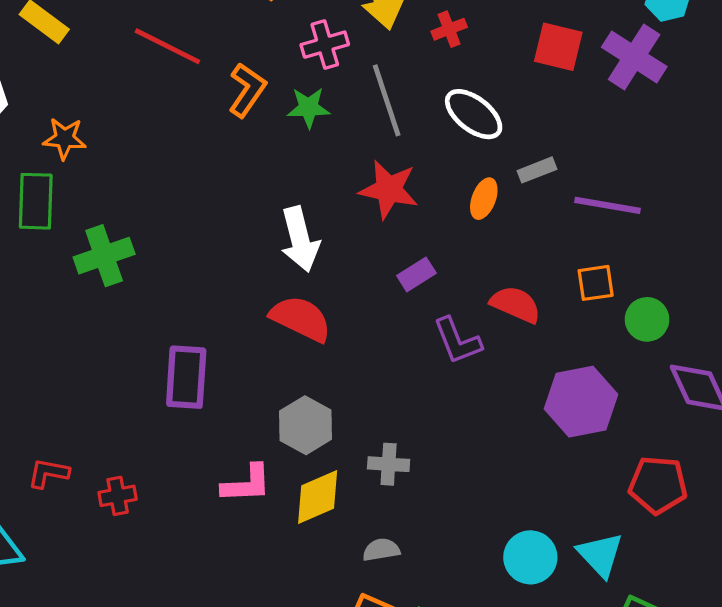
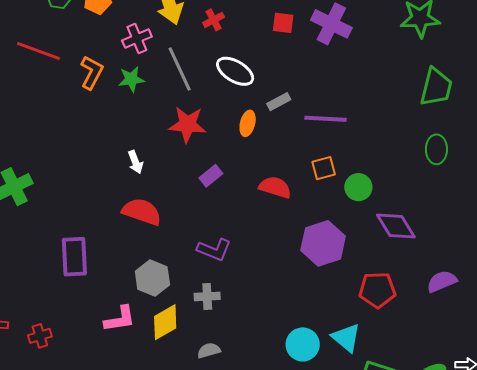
red square: (558, 47) -> (283, 23), size x0.7
white arrow: (300, 239) -> (135, 162), size x0.6
purple L-shape: (457, 341) -> (214, 250), moved, turned -40

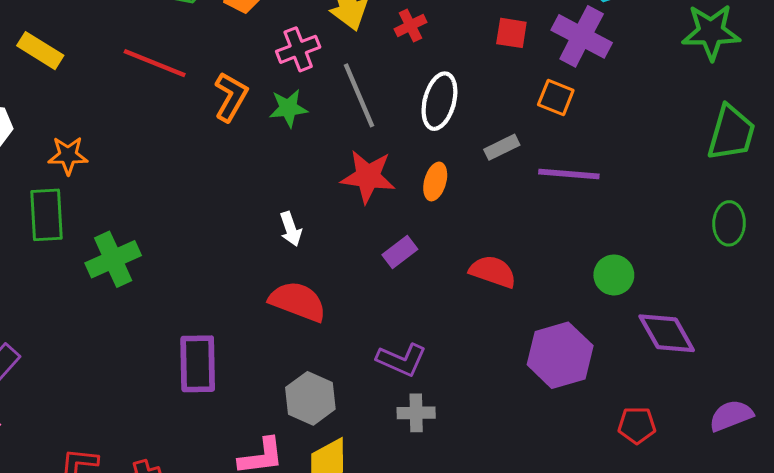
white ellipse: (235, 71) -> (439, 101), turned 72
orange ellipse: (248, 123) -> (435, 182), moved
orange square: (324, 168) -> (556, 98), moved, turned 35
red pentagon: (377, 290) -> (637, 425), size x0.7
gray cross: (207, 296) -> (416, 413), moved

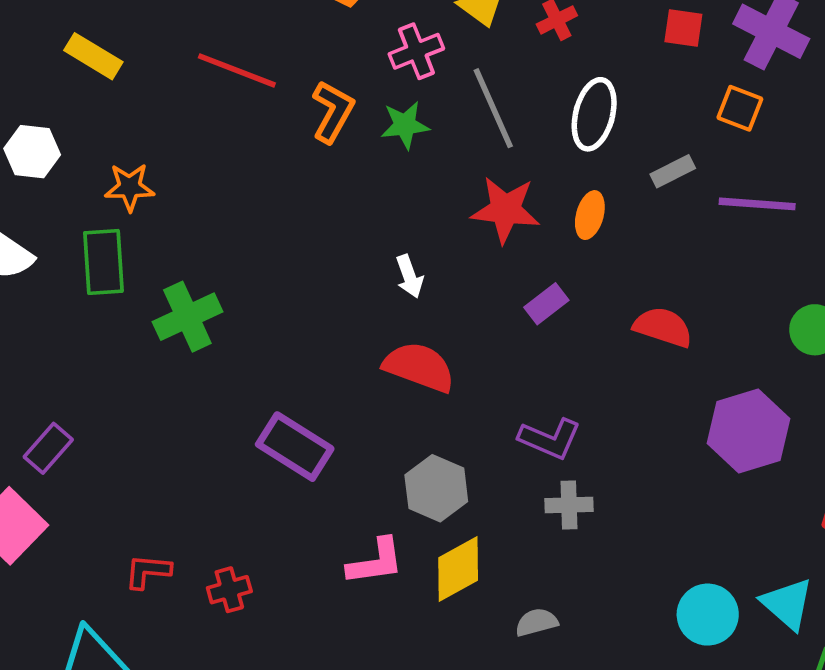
purple rectangle: (198, 364) -> (295, 447), turned -56

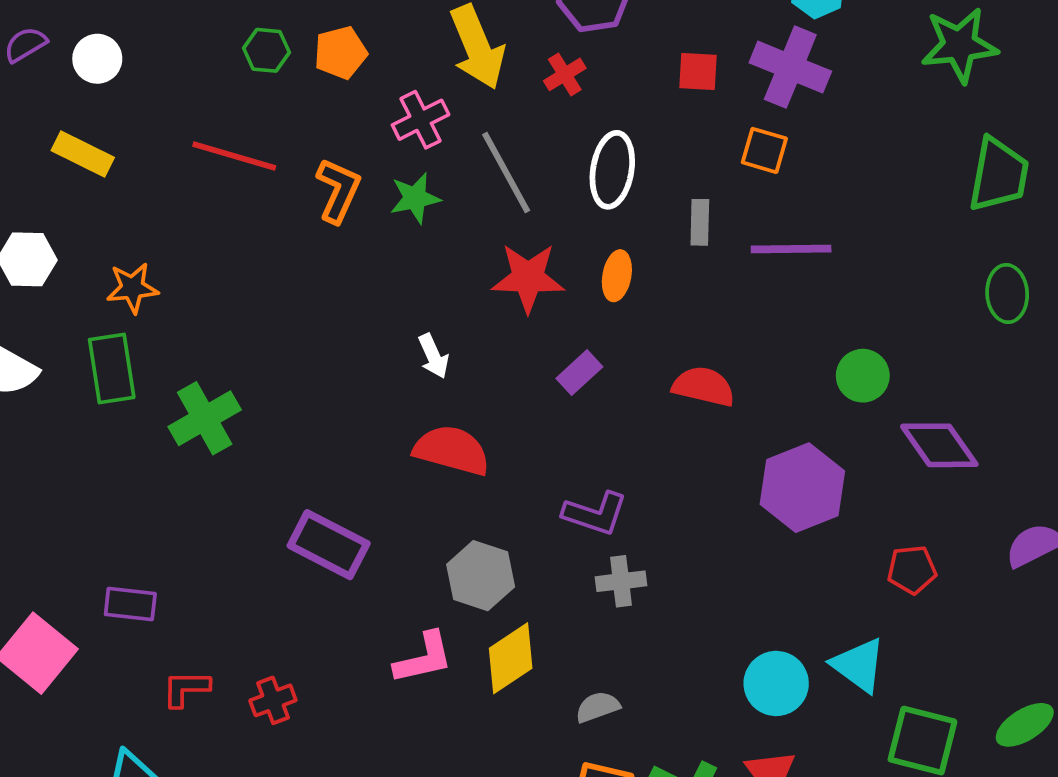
gray rectangle: (673, 171) -> (700, 222), turned -57
purple rectangle: (48, 448) -> (130, 604), moved, turned 60

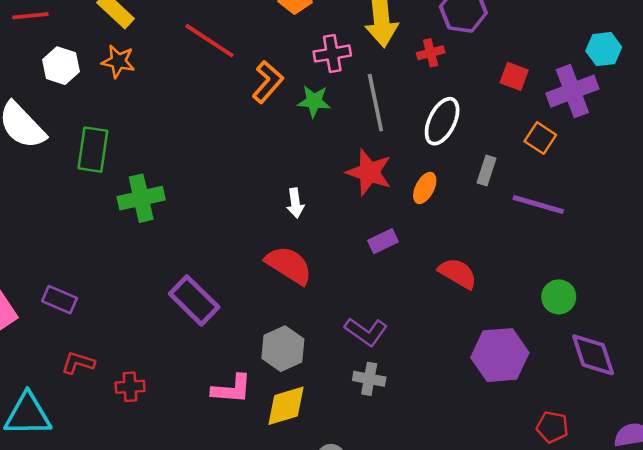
purple cross: (790, 67) -> (572, 91), turned 30
orange star: (132, 288) -> (118, 61), moved

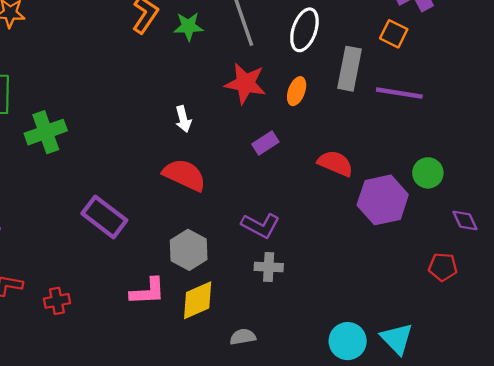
gray rectangle: (486, 171) -> (350, 69), size x1.6
purple hexagon: (500, 355) -> (383, 200), moved
purple diamond: (593, 355) -> (465, 221), size x0.6
red pentagon: (552, 427) -> (443, 267), moved

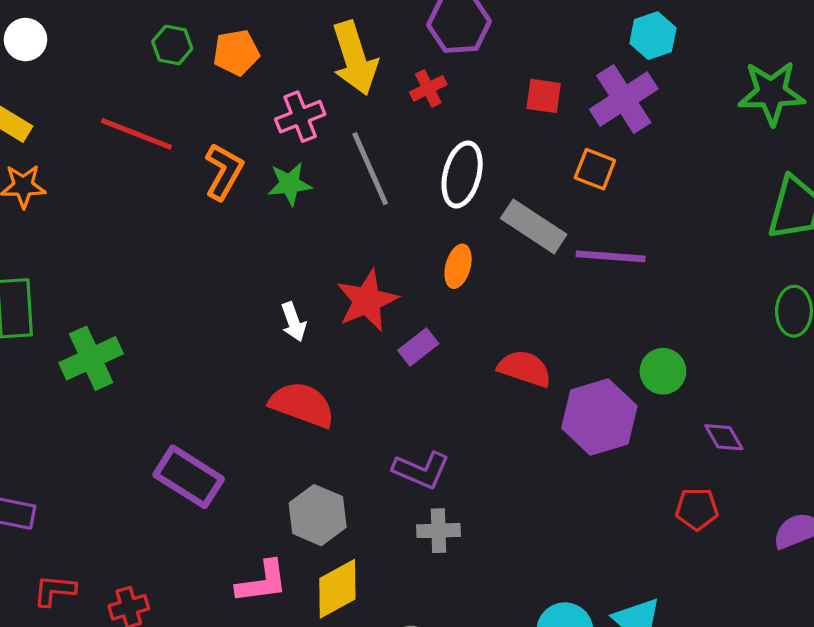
gray rectangle: (350, 69) -> (534, 226), turned -63
red star: (245, 83) -> (367, 300), moved, turned -30

